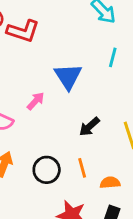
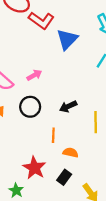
blue triangle: (68, 76) -> (67, 39), moved
black circle: (47, 170) -> (30, 107), moved

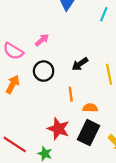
black rectangle: (64, 177) -> (89, 133), size x1.6

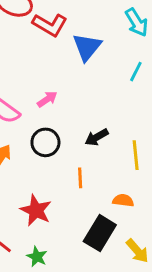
orange semicircle: (90, 108) -> (123, 200), moved
red star: (58, 129) -> (36, 210), moved

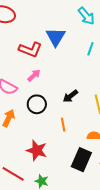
red L-shape: (50, 25) -> (30, 50), moved

